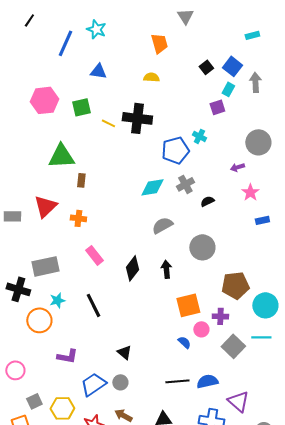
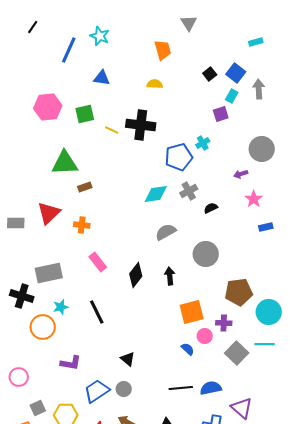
cyan cross: (199, 136) -> (203, 143), turned 32
brown rectangle: (81, 180) -> (85, 187), turned 64

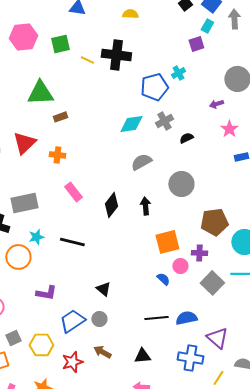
black line: (97, 312) -> (72, 242), turned -50

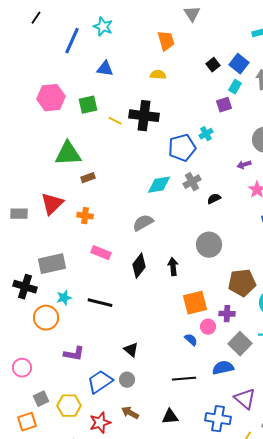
gray semicircle: (141, 162) -> (143, 223), moved
pink rectangle: (73, 192) -> (101, 253), turned -30
blue semicircle: (186, 318) -> (223, 368), moved

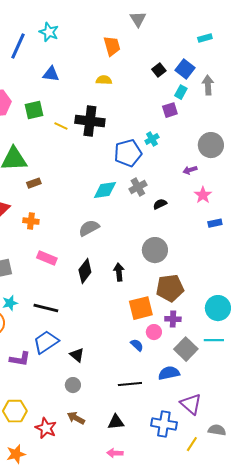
brown pentagon: (242, 283) -> (170, 288), moved
blue trapezoid: (100, 382) -> (46, 342), moved
red star: (100, 423) -> (46, 428), turned -30

